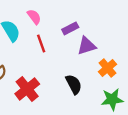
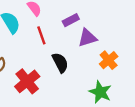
black semicircle: (74, 84) -> (60, 63), moved
green star: (112, 99) -> (100, 92), moved, turned 30

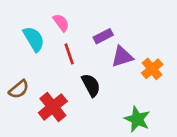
orange cross: (109, 60) -> (152, 69), moved

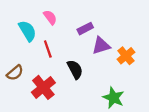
red line: (69, 54) -> (48, 49), moved

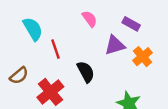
pink semicircle: (50, 17) -> (90, 19), moved
purple rectangle: (85, 29) -> (131, 24), moved, turned 56

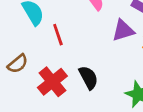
black semicircle: (86, 72) -> (88, 78), moved

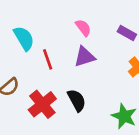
purple triangle: (123, 30) -> (85, 57), moved

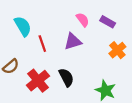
pink semicircle: (83, 28) -> (83, 20), moved

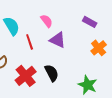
pink semicircle: (83, 20) -> (47, 21), moved
purple triangle: (73, 41) -> (58, 40), turned 42

